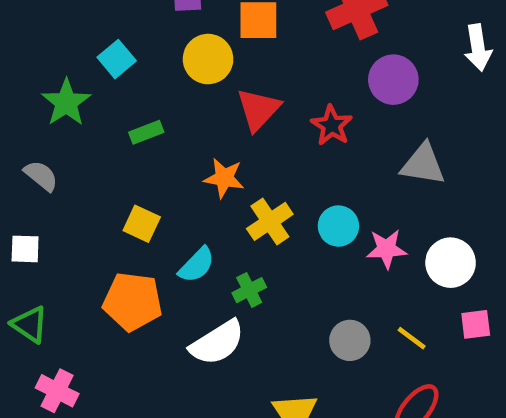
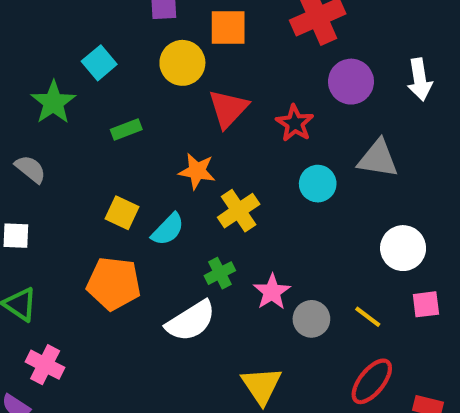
white arrow: (478, 48) -> (420, 80), moved
cyan circle: (338, 226) -> (318, 184), moved
pink star: (386, 249) -> (272, 292), moved, turned -30
cyan semicircle: (197, 265) -> (168, 229), moved

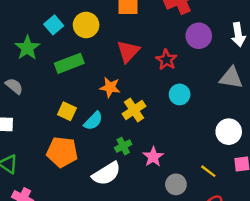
yellow circle: (182, 63) -> (86, 25), moved
green rectangle: (126, 129) -> (69, 63), size x1.6
gray triangle: (378, 159) -> (231, 78), moved
gray circle: (311, 319) -> (176, 184), moved

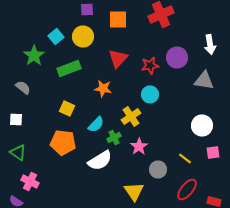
purple circle: (199, 36) -> (177, 58), moved
red star: (166, 60) -> (150, 66), turned 30
cyan circle: (180, 94) -> (150, 94), moved
yellow cross: (134, 110) -> (131, 116), moved
cyan semicircle: (93, 121) -> (96, 124), moved

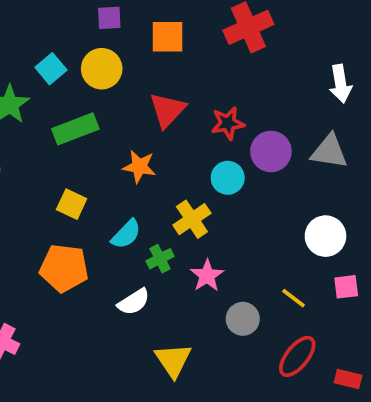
purple circle: (177, 58) -> (271, 151), moved
white semicircle: (100, 160) -> (134, 302), size x0.7
yellow triangle: (134, 192) -> (173, 360), moved

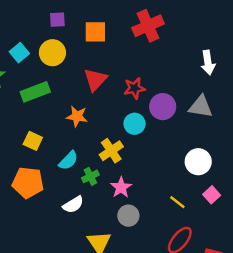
pink square: (346, 287) -> (212, 195), turned -35
gray circle: (243, 319) -> (128, 216), moved

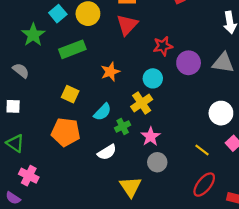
red triangle: (95, 80) -> (127, 25), moved
orange star: (77, 116) -> (110, 72), turned -30
cyan circle: (135, 124) -> (153, 78), moved

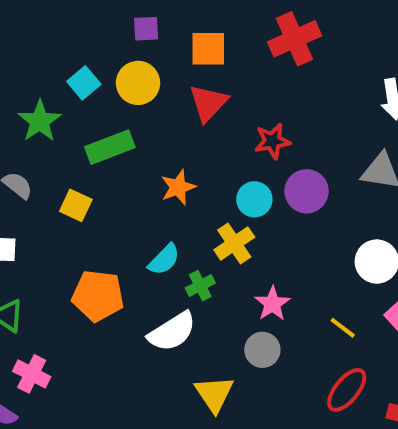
purple circle: (189, 63) -> (307, 191), moved
yellow square: (70, 94) -> (76, 205), moved
pink star: (151, 137) -> (272, 304), moved
white semicircle: (107, 152) -> (172, 332), size x1.4

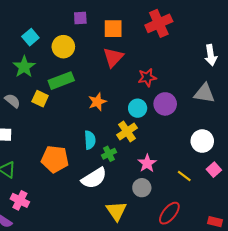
cyan square: (84, 83) -> (30, 37), moved
yellow circle: (138, 83) -> (63, 47), moved
yellow square: (76, 205) -> (40, 99), moved
cyan semicircle: (164, 260) -> (90, 140), turned -48
red ellipse: (347, 390) -> (169, 213), moved

